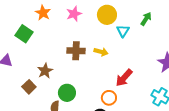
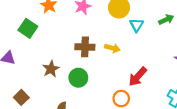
green arrow: (146, 19) -> (166, 20), moved, turned 32
brown square: (29, 87) -> (21, 97), moved
green circle: (67, 93) -> (78, 78), moved

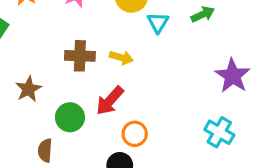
red arrow: (138, 77) -> (110, 101), moved
green circle: (78, 78) -> (70, 117), moved

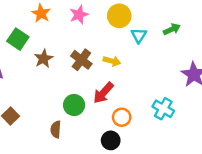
brown cross: (80, 56) -> (81, 60), turned 35
brown star: (28, 89) -> (43, 59), moved
cyan cross: (219, 132) -> (163, 109), moved

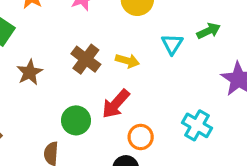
green arrow: (172, 29) -> (209, 31), moved
cyan triangle: (139, 35) -> (172, 44), moved
brown star: (43, 59) -> (30, 72), moved

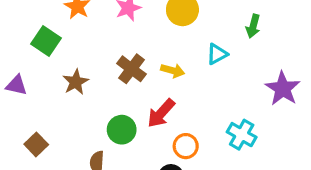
green arrow: (209, 31) -> (253, 26), moved, turned 130
cyan triangle: (172, 44) -> (217, 54), turned 30

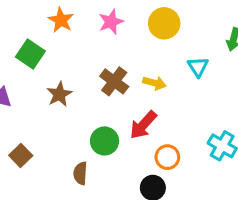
cyan triangle: (217, 54) -> (198, 67), turned -35

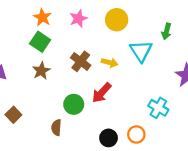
green square: (30, 54) -> (40, 42), moved
cyan triangle: (198, 67) -> (141, 51), size x1.5
orange circle: (167, 157) -> (136, 134), moved

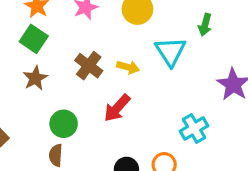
green circle: (74, 104) -> (64, 124), moved
cyan cross: (158, 108) -> (194, 128), turned 30

